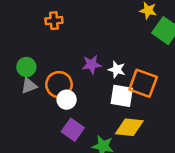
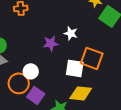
white star: (117, 70) -> (71, 33), moved
orange circle: (59, 85) -> (19, 83), moved

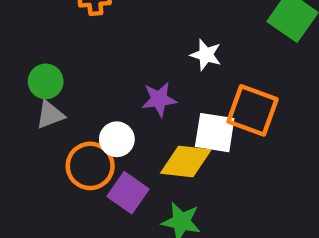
purple star: (51, 43) -> (159, 99), moved
yellow diamond: (81, 93) -> (186, 162), moved

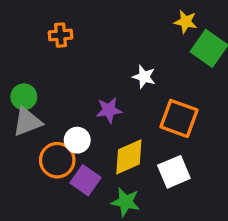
gray triangle: (50, 115) -> (27, 122), size x1.4
white square: (215, 133) -> (174, 172), moved, turned -32
yellow diamond: (186, 162) -> (129, 157), turned -30

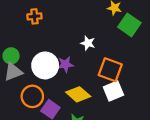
white circle: (77, 140) -> (45, 65), moved, size x1.6
yellow diamond: (129, 157) -> (78, 94), turned 65
white square: (174, 172) -> (113, 91), moved

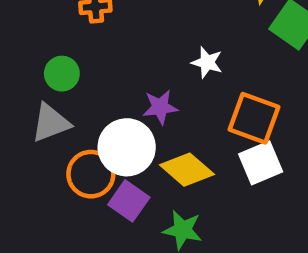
green circle: (11, 56) -> (62, 74), moved
white circle: (45, 65) -> (127, 147), moved

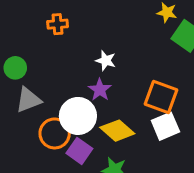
white star: (207, 62) -> (106, 61), moved
green circle: (62, 74) -> (15, 68), moved
purple star: (160, 107) -> (100, 90), turned -30

